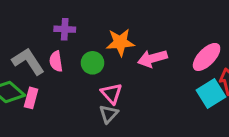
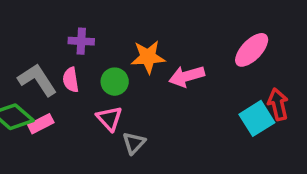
pink ellipse: (207, 57) -> (252, 50), moved
pink triangle: (112, 94) -> (109, 118), moved
pink rectangle: (31, 98) -> (41, 124), turned 48

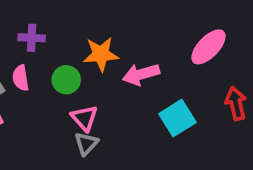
pink triangle: (109, 118) -> (84, 118), moved
cyan square: (257, 118) -> (177, 118), moved

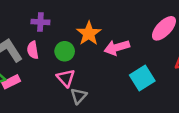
orange star: (101, 54) -> (89, 33), turned -30
pink triangle: (84, 118) -> (66, 78), moved

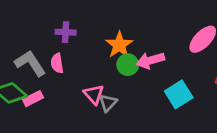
green circle: (65, 51) -> (128, 65), moved
gray triangle: (79, 96) -> (108, 103), moved

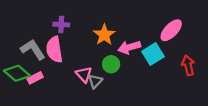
pink semicircle: (57, 63) -> (54, 50), size x1.6
green circle: (128, 65) -> (111, 64), moved
cyan square: (179, 94) -> (153, 54), moved

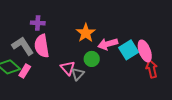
purple cross: (61, 25) -> (38, 23), moved
pink ellipse: (171, 30) -> (145, 51), moved, turned -65
red arrow: (188, 65) -> (152, 69), moved
pink rectangle: (35, 78) -> (25, 71), turned -32

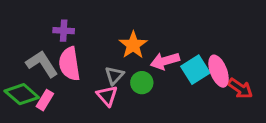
red arrow: (152, 69) -> (240, 88), moved, turned 138
gray triangle: (78, 74) -> (114, 75), moved

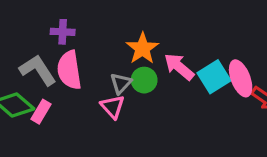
pink arrow: (165, 61) -> (179, 67), turned 56
green circle: (142, 83) -> (144, 80), moved

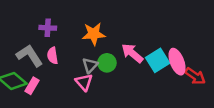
orange star: (142, 48) -> (94, 34), moved, turned 30
pink semicircle: (69, 70) -> (53, 56), size x0.6

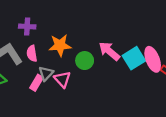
orange star: (94, 34) -> (60, 45), moved
gray triangle: (90, 65) -> (46, 73), moved
pink rectangle: (32, 86) -> (37, 83), moved

